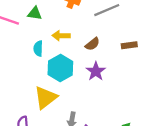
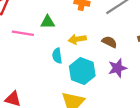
brown semicircle: (92, 44) -> (109, 42), turned -104
purple star: (96, 71) -> (117, 68), turned 30

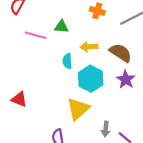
brown semicircle: (109, 42) -> (121, 53), size x1.5
purple star: (117, 68) -> (126, 79), turned -30

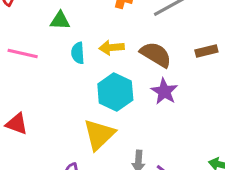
green triangle: (61, 27) -> (60, 21), moved
pink line: (36, 35) -> (23, 54), moved
cyan semicircle: (67, 61) -> (78, 53), moved

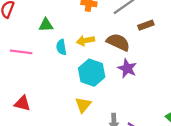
brown rectangle: (206, 51) -> (146, 25), moved
yellow triangle: (99, 135) -> (83, 105), size x0.7

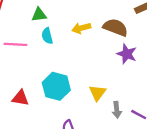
cyan semicircle: (61, 47) -> (47, 36), moved
cyan hexagon: (92, 73) -> (56, 86), moved
yellow triangle: (83, 105) -> (97, 93), moved

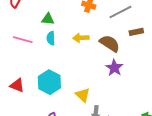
yellow triangle: (97, 93) -> (83, 95), turned -35

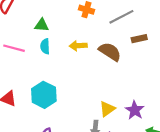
purple star: (114, 68) -> (135, 110), moved
yellow triangle: (83, 95) -> (107, 109), moved, turned 42

